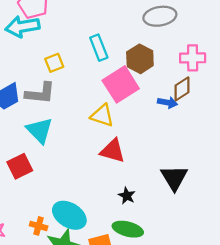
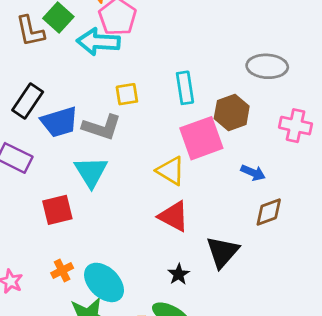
brown diamond: (182, 89) -> (269, 212), moved
black triangle: (174, 178) -> (222, 252), moved
orange cross: (39, 226) -> (62, 271), moved, turned 35

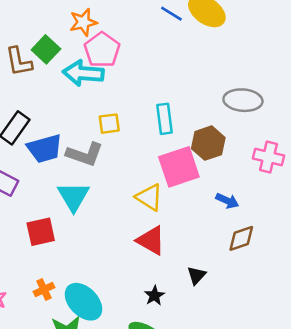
black triangle: (222, 252) -> (197, 275), size x0.6

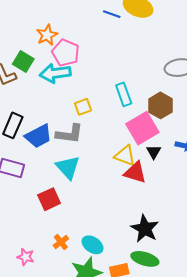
red triangle: (151, 240) -> (135, 172), moved
black triangle: (197, 275) -> (154, 152), moved
black star: (154, 296) -> (145, 229), size x1.8
cyan ellipse: (83, 302) -> (93, 245), size x0.7

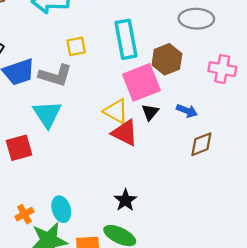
cyan rectangle: (124, 94) -> (126, 39), size x1.4
black star: (145, 229) -> (125, 200), size x0.7
orange cross: (61, 242) -> (24, 214), moved
cyan ellipse: (93, 245) -> (61, 209), turned 30

